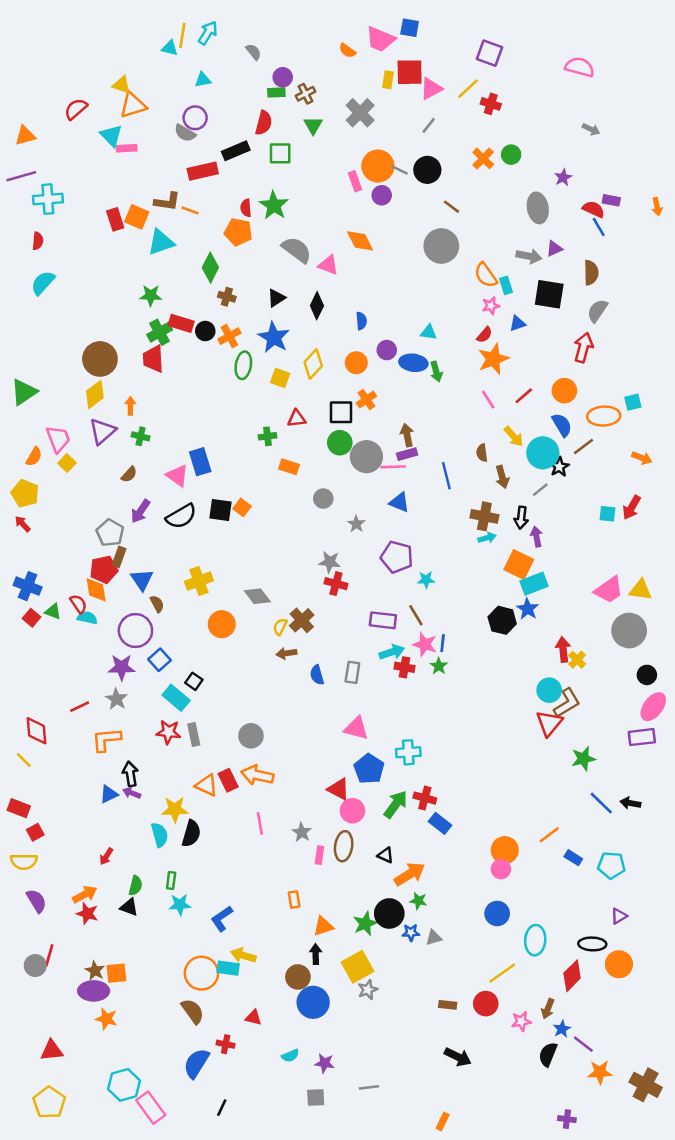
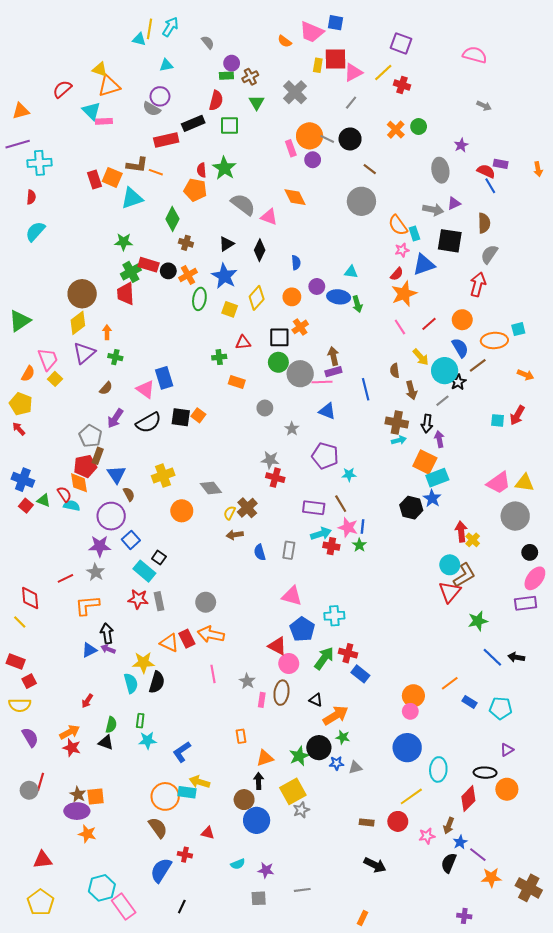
blue triangle: (517, 323) -> (424, 265), size x1.6
blue circle: (497, 913) -> (407, 748), size x1.4

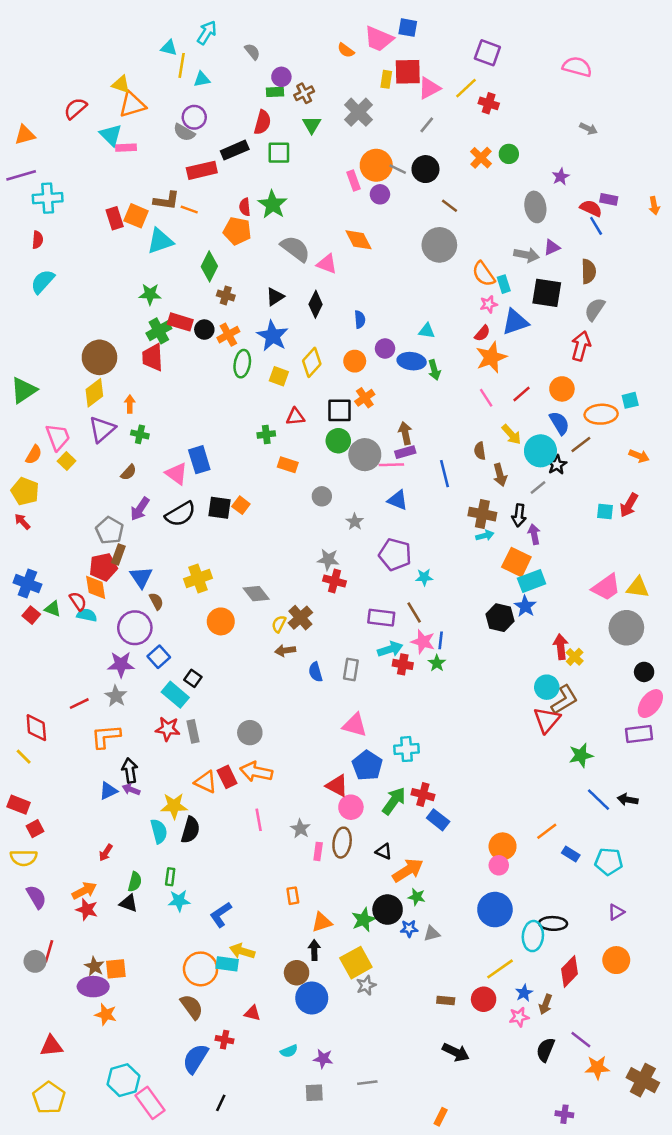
yellow line: (150, 29) -> (182, 65), moved
black ellipse: (485, 773) -> (553, 923), moved
blue star: (460, 842) -> (524, 993), moved

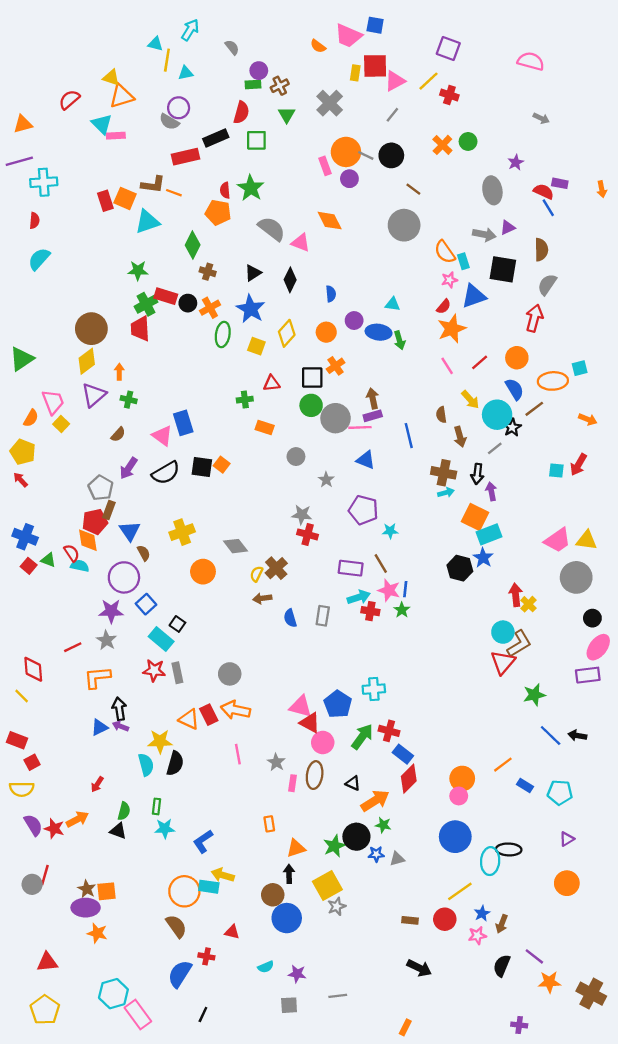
pink triangle: (355, 725) -> (301, 706), moved
red star: (87, 910) -> (54, 829), moved
red diamond: (570, 971) -> (409, 779), moved

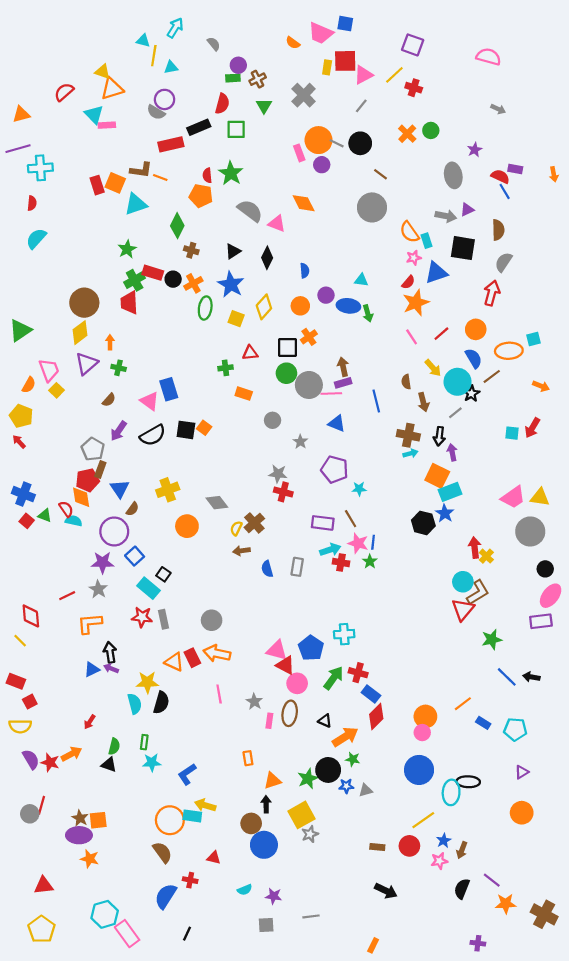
green star: (138, 271) -> (127, 249), turned -30
brown semicircle: (144, 553) -> (132, 509), turned 64

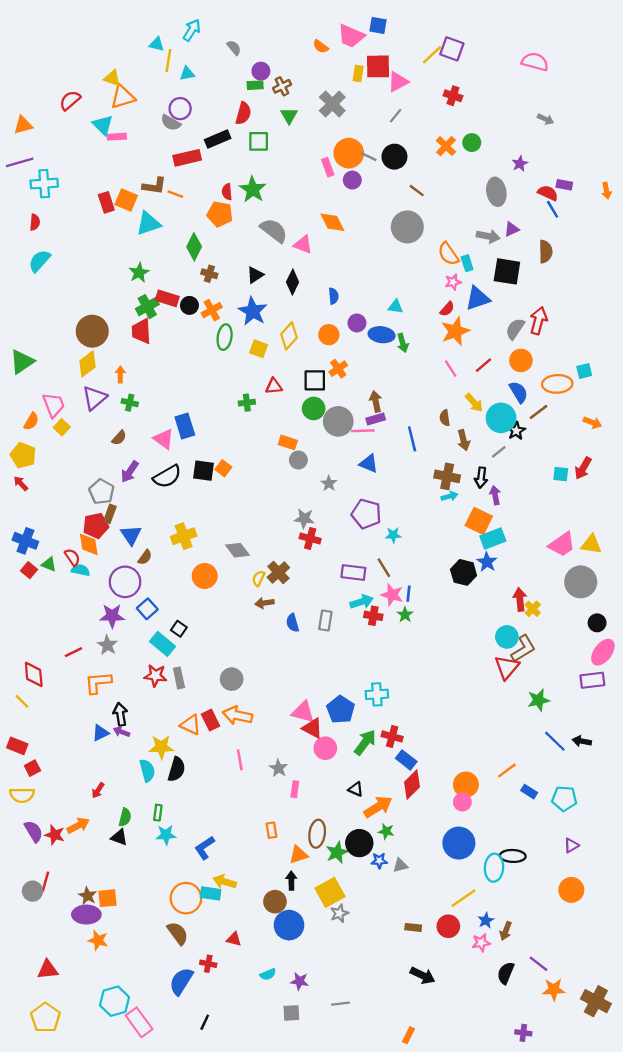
yellow line: (394, 75) -> (432, 55), moved
gray semicircle: (504, 262) -> (515, 329), moved
orange rectangle: (244, 394) -> (288, 442), moved
brown ellipse: (290, 713) -> (317, 834), moved

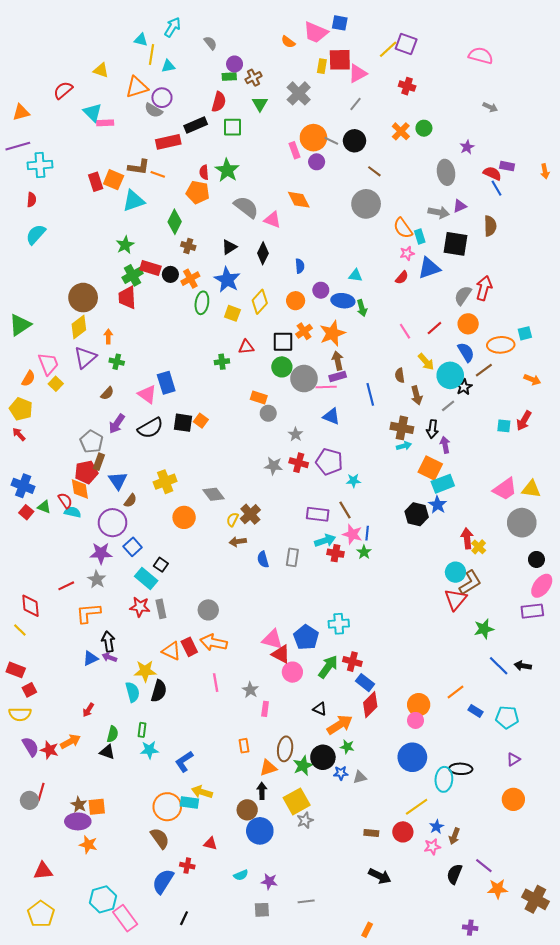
orange triangle: (123, 97) -> (137, 87), moved
orange star: (455, 331) -> (332, 333), moved
red cross: (310, 539) -> (299, 463), moved

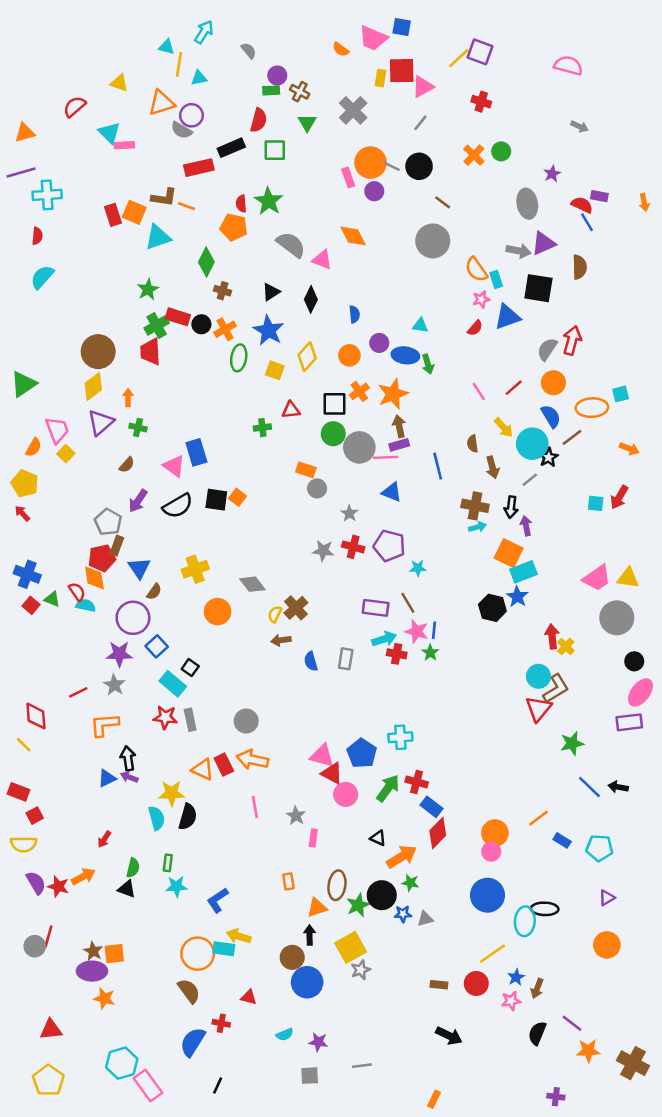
brown cross: (253, 78) -> (300, 92), turned -35
purple triangle: (460, 206) -> (543, 243), size x1.5

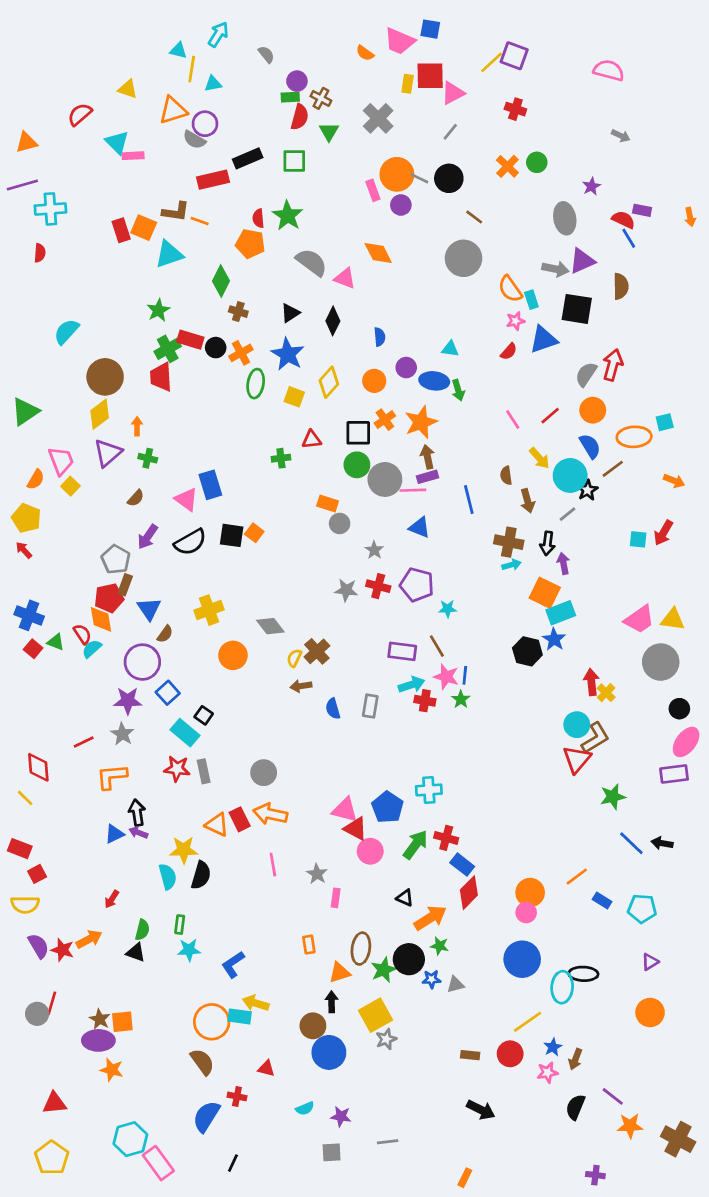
red semicircle: (259, 120) -> (300, 117), moved
cyan semicircle: (42, 277) -> (66, 332), moved
cyan semicircle: (86, 605) -> (92, 649), turned -54

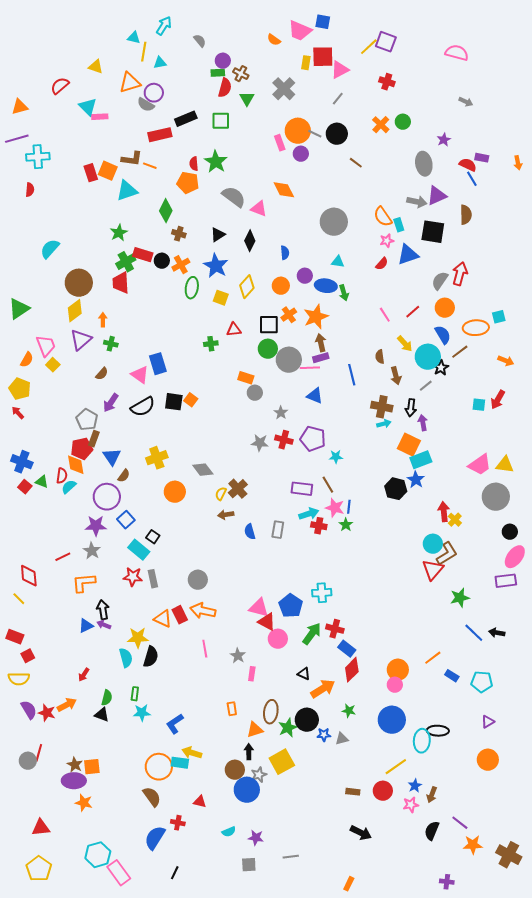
gray circle: (463, 258) -> (334, 222), moved
red semicircle: (82, 634) -> (62, 476), turned 42
green star: (440, 946) -> (349, 711), moved
gray star: (386, 1039) -> (259, 775), moved

